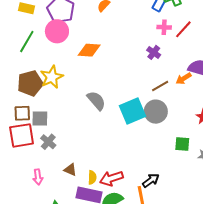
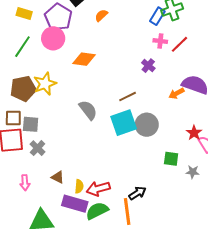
brown line: (160, 86) -> (128, 96), moved

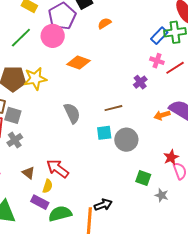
cyan square: (124, 123) -> (104, 133), size x0.6
red arrow: (98, 189) -> (58, 169), moved, turned 40
purple rectangle: (75, 204) -> (40, 202), size x0.7

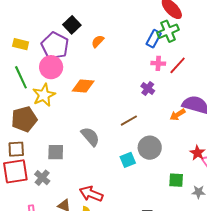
green line: (21, 38) -> (21, 77), turned -55
yellow star: (35, 79) -> (44, 95), moved
gray square: (13, 115) -> (56, 152), moved
cyan square: (104, 133) -> (128, 160), moved

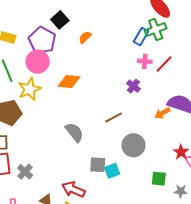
gray square: (56, 152) -> (98, 165), moved
cyan square: (128, 160) -> (112, 171), moved

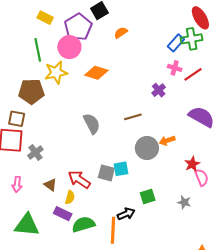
orange arrow: (162, 113) -> (167, 141), moved
gray square: (98, 165) -> (106, 173), moved
green square: (159, 179) -> (148, 197), moved, turned -35

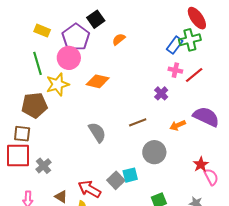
orange arrow: (167, 141) -> (178, 125), moved
gray square: (106, 173) -> (116, 180), turned 36

